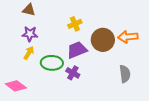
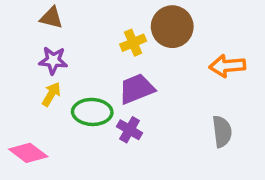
brown circle: (103, 40) -> (172, 27), moved

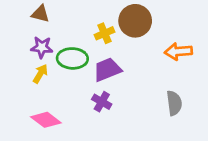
green ellipse: (92, 112) -> (72, 58), moved
pink diamond: (28, 153) -> (46, 120), moved

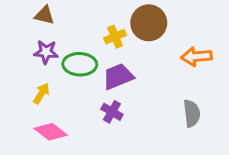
yellow arrow: (40, 74) -> (41, 93), moved

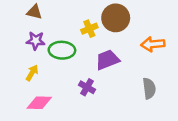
purple trapezoid: (118, 77) -> (107, 60), moved
pink diamond: (51, 132) -> (39, 103), turned -35

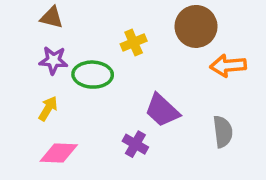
brown circle: (116, 18) -> (196, 26), moved
purple trapezoid: (107, 60) -> (162, 110), moved, turned -115
purple cross: (87, 87) -> (135, 144), moved

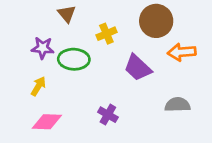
brown triangle: (52, 18) -> (67, 14), moved, turned 36
purple trapezoid: (162, 110) -> (138, 68), moved
gray semicircle: (223, 132) -> (177, 105), turned -85

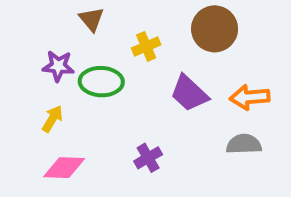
orange arrow: (182, 52) -> (250, 97), moved
purple cross: (108, 115) -> (148, 158), turned 30

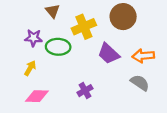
yellow cross: (146, 46) -> (84, 27), size x1.5
gray semicircle: (244, 144) -> (140, 83), turned 36

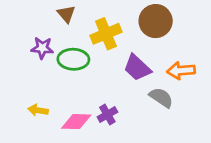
yellow arrow: (30, 68) -> (38, 110), moved, turned -112
gray semicircle: (140, 83) -> (161, 98), moved
pink diamond: (37, 96) -> (76, 122), moved

